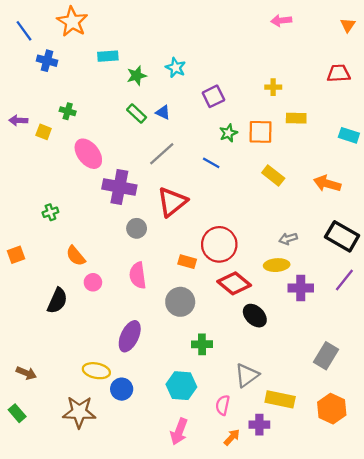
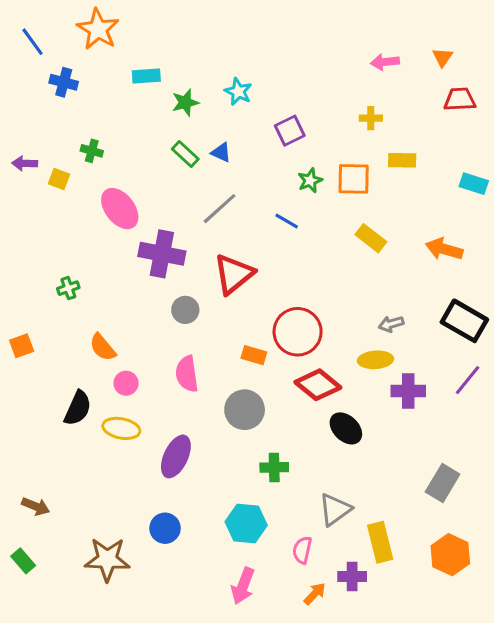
pink arrow: (281, 21) -> (385, 62), moved
orange triangle: (348, 25) -> (443, 57), moved
yellow ellipse: (96, 371) -> (121, 428), moved
yellow rectangle: (280, 399) -> (380, 542), turned 64

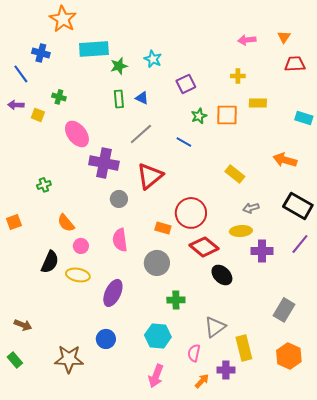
blue line: (32, 42) -> (21, 74), moved
cyan rectangle: (146, 76) -> (94, 49), size x1.6
green rectangle: (185, 154) -> (119, 99), turned 42
yellow rectangle: (371, 238) -> (235, 174), moved

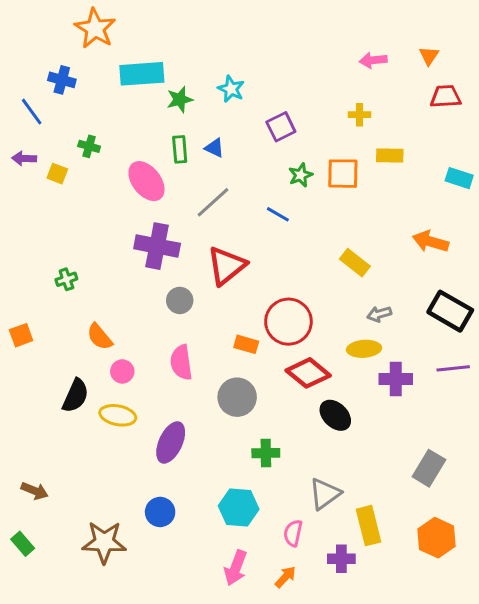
pink ellipse: (77, 134) -> (146, 181), moved
purple line: (300, 244) -> (453, 368), turned 45
orange arrow: (202, 381) -> (285, 577), moved

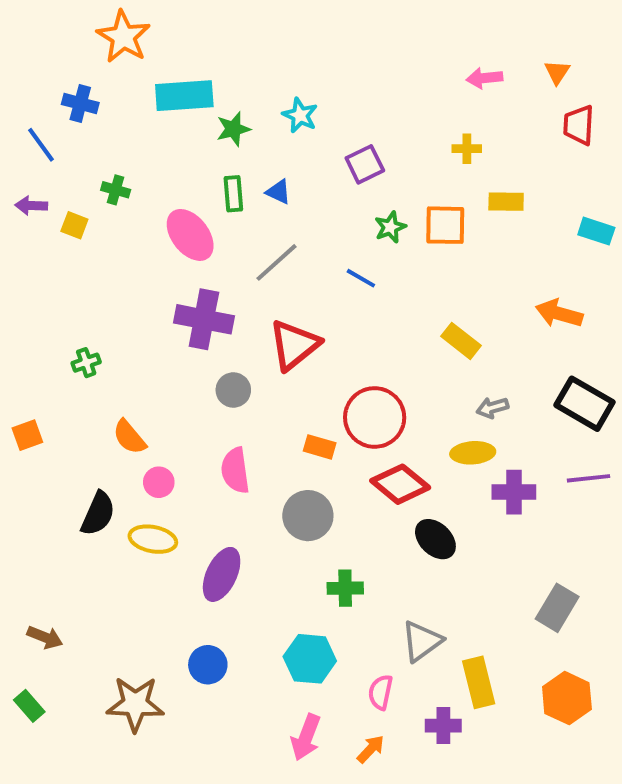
red trapezoid: (446, 97) -> (579, 125), turned -84

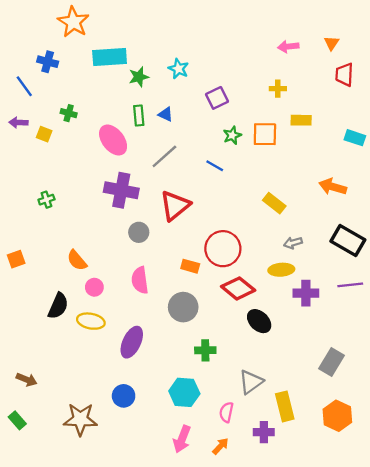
green cross: (86, 363) -> (46, 200), moved

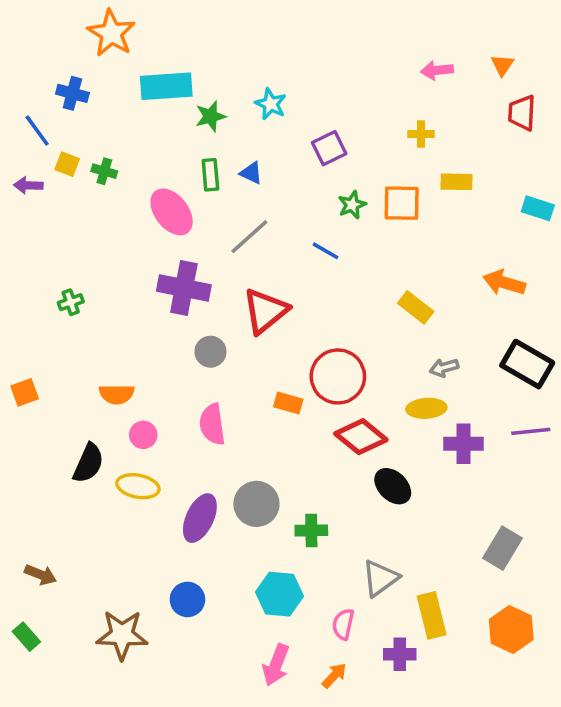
yellow square: (44, 134) -> (67, 164), moved
orange semicircle: (77, 260) -> (117, 394), turned -50
gray circle: (183, 307) -> (256, 504), moved

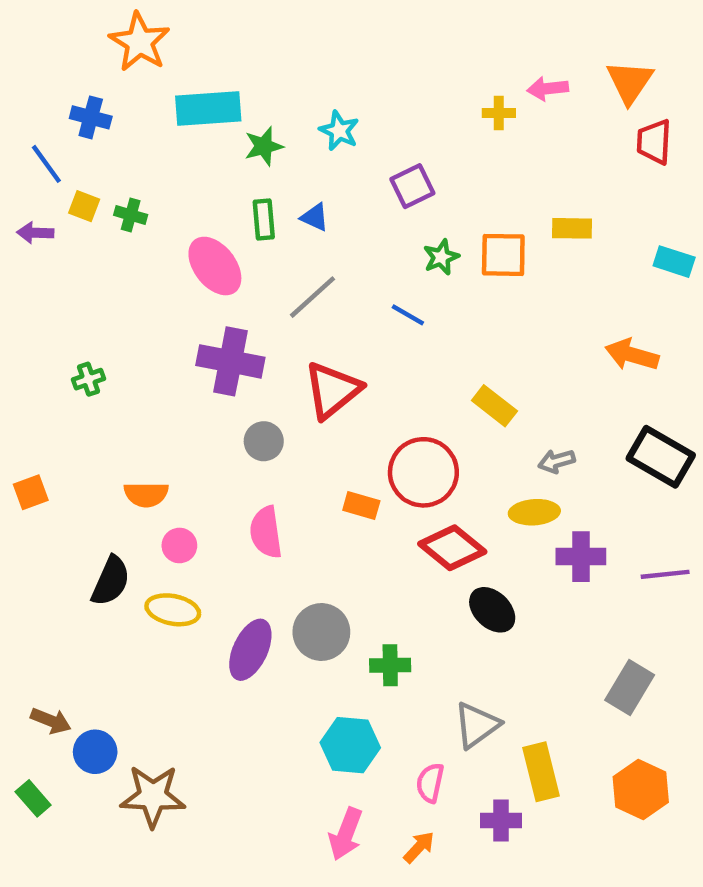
orange triangle: (502, 65) -> (630, 82), size x1.6
yellow cross: (421, 134) -> (499, 113), moved
yellow rectangle: (416, 307) -> (494, 406), moved
purple line: (531, 431) -> (665, 574), moved
blue circle: (187, 599) -> (95, 752), moved

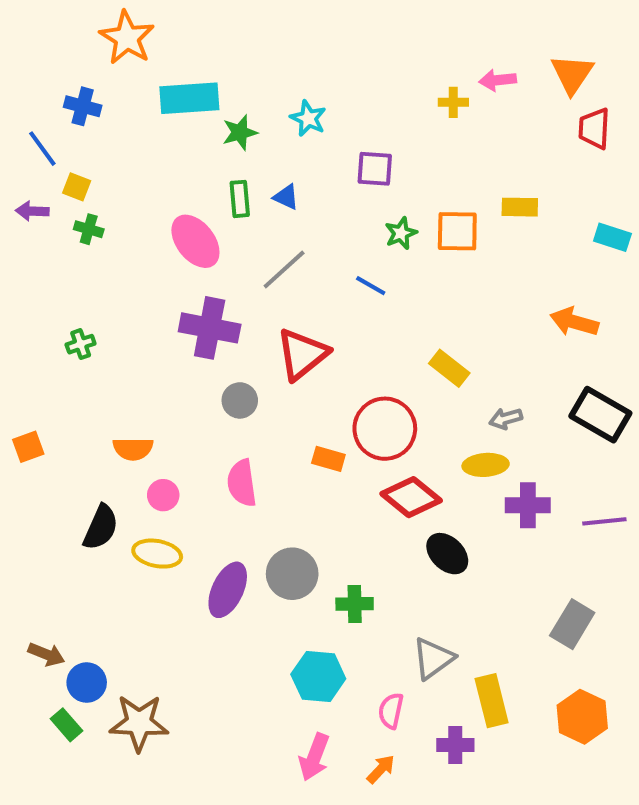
purple square: (412, 186) -> (375, 169), turned 30
green cross: (131, 215) -> (89, 229), moved
green rectangle: (33, 798) -> (66, 725), moved

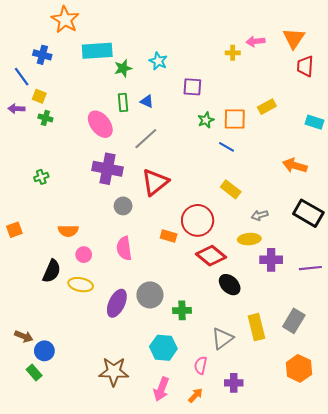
yellow rectangle: (520, 207) -> (267, 107), turned -30
blue line: (371, 286) -> (227, 147), moved
yellow rectangle: (492, 701) -> (257, 327), moved
brown star: (139, 723) -> (114, 372), moved

